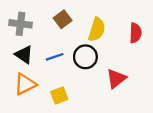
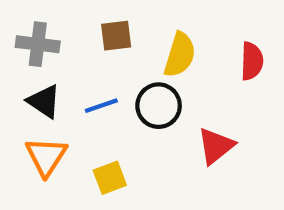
brown square: (63, 19) -> (116, 36), turned 30
orange triangle: (25, 84) -> (46, 157), turned -30

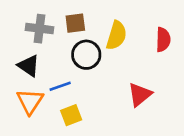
gray cross: (38, 44) -> (40, 29), moved
blue line: (101, 106) -> (60, 86), moved
black circle: (159, 106) -> (86, 55), moved

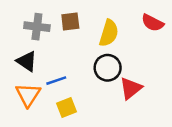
red semicircle: (163, 40) -> (152, 23), moved, turned 115
black circle: (86, 55) -> (108, 68), moved

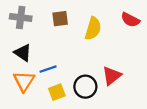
gray cross: (37, 27) -> (21, 18), moved
black circle: (108, 68) -> (85, 87), moved

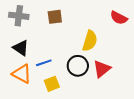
yellow semicircle: (93, 29) -> (90, 41), moved
orange triangle: (24, 81) -> (22, 74), turned -35
black circle: (85, 87) -> (78, 66), moved

